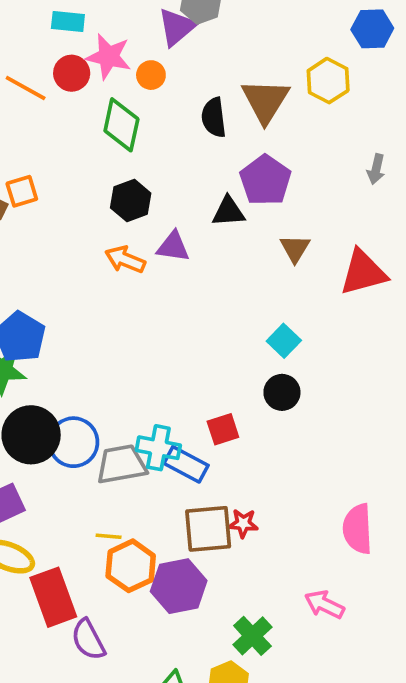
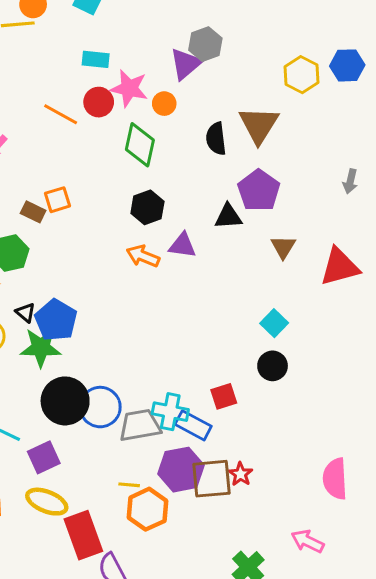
yellow hexagon: (328, 81) -> (301, 75), moved
red star: (243, 523) -> (240, 474), turned 30
purple hexagon: (179, 586) -> (181, 470), moved

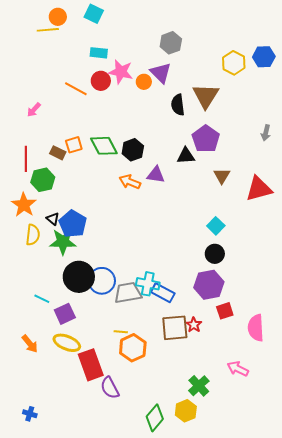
purple triangle: (186, 64) -> (161, 73), moved, turned -35
green diamond: (140, 145) -> (104, 146), moved, turned -40
red square: (224, 396) -> (225, 311), moved
purple hexagon: (181, 470) -> (209, 285), moved

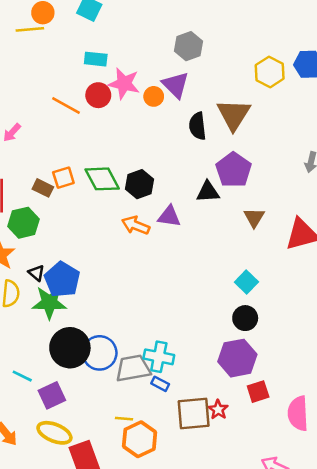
blue rectangle: (163, 293) -> (160, 384), moved, size x0.6

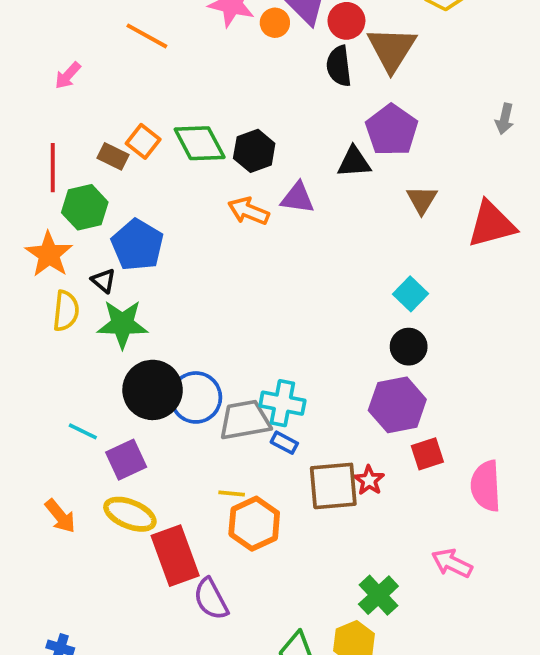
red circle: (98, 95) -> (346, 21), moved
orange square: (63, 178) -> (143, 141), turned -35
blue pentagon: (62, 279) -> (137, 245), moved

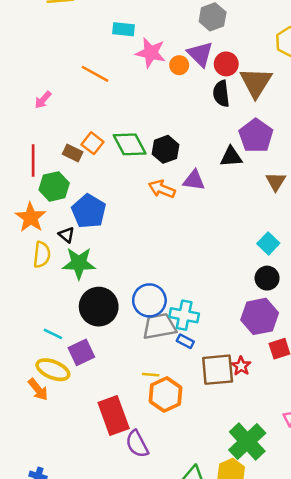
blue circle: (196, 397) -> (149, 300), moved
yellow ellipse: (130, 514) -> (53, 370), moved
green cross: (378, 595) -> (247, 442), size x1.4

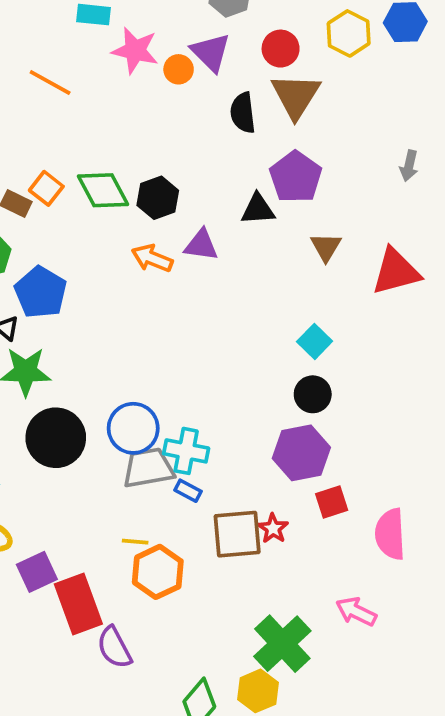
red circle: (226, 64) -> (281, 49), moved
purple square: (81, 352) -> (37, 572), moved

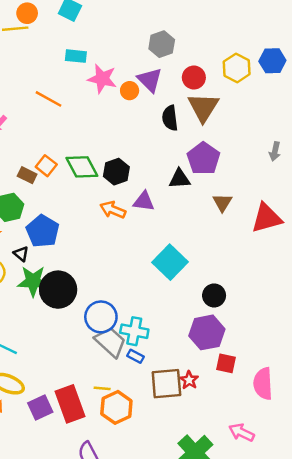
cyan square: (315, 341) -> (170, 262), moved, size x1.6
black circle: (56, 438) -> (58, 290), moved
gray trapezoid: (148, 468) -> (110, 342), turned 52
red square: (332, 502) -> (226, 363), turned 30
red rectangle: (78, 604) -> (70, 404), moved

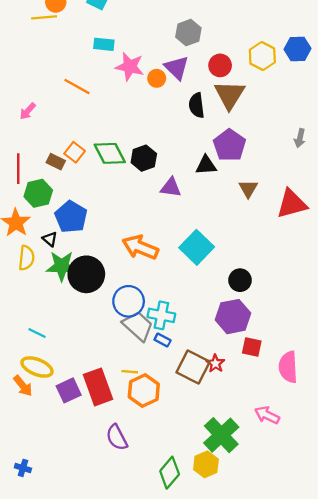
orange arrow: (113, 210) -> (140, 247), moved, size x1.4
brown square: (166, 384) -> (193, 367), turned 32

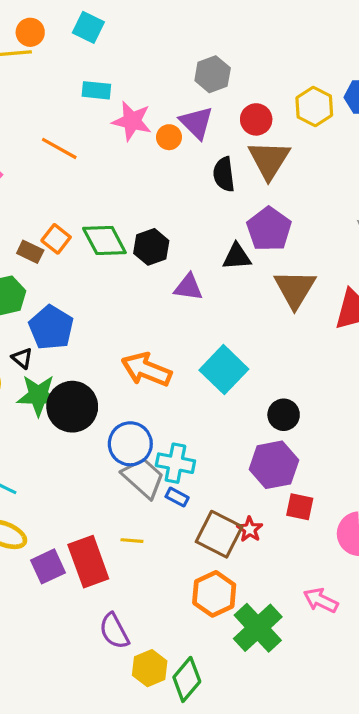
brown triangle: (248, 189) -> (295, 289), size x1.6
orange hexagon: (144, 390) -> (214, 594), moved
yellow hexagon: (206, 464) -> (150, 668), moved

